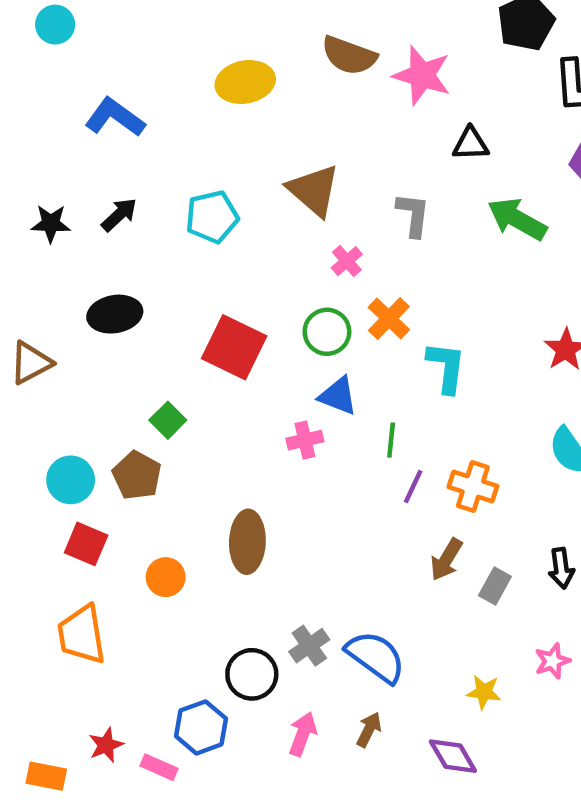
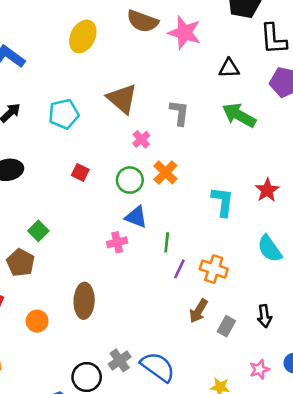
yellow ellipse: (245, 82) -> (83, 36), turned -52
black triangle: (471, 144) -> (229, 68), moved
red square: (234, 347) -> (80, 172), moved, size x0.5
cyan L-shape: (446, 367) -> (223, 202), moved

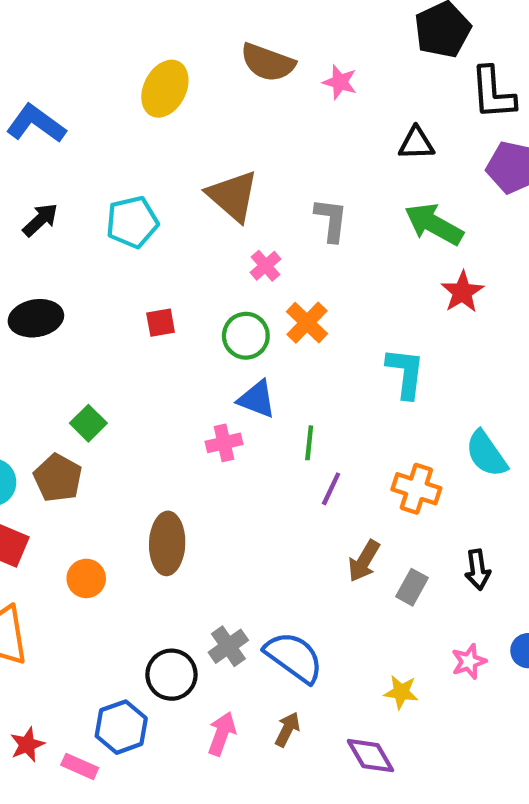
pink star: (184, 33) -> (340, 82), size x0.6
red square: (80, 172) -> (161, 323), turned -36
red star: (267, 190) -> (462, 292), moved
orange cross: (214, 269) -> (416, 489), moved

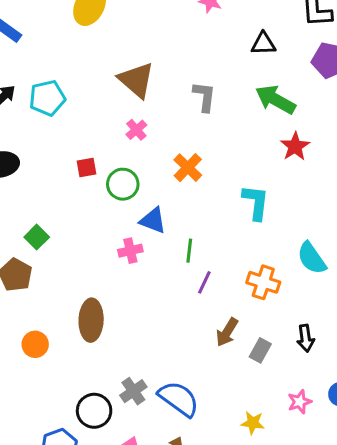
cyan pentagon: (132, 222) -> (47, 98), moved
pink cross: (266, 266) -> (136, 130), moved
green circle: (246, 336) -> (123, 184), moved

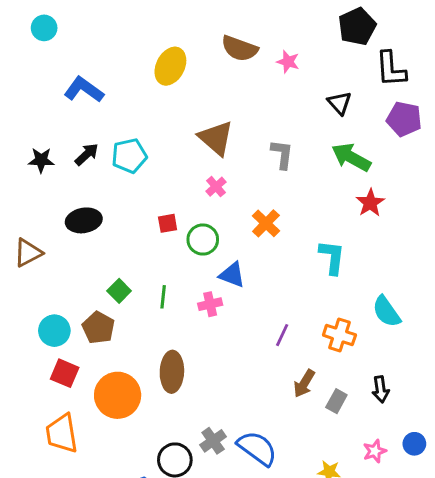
black triangle: (263, 44) -> (339, 103), turned 50
green line: (189, 251) -> (163, 297), moved
orange circle: (35, 344) -> (118, 395), size x1.8

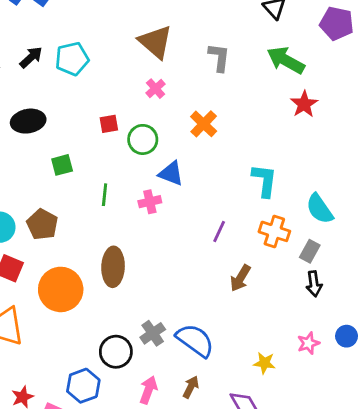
cyan L-shape: (332, 257) -> (264, 181), moved
green square: (119, 291) -> (62, 165), moved, turned 30
gray rectangle: (336, 401) -> (310, 251), moved

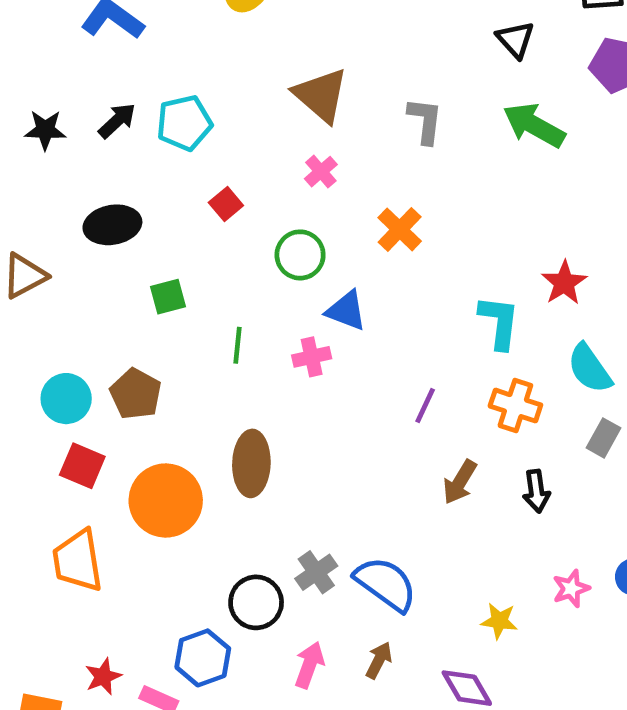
red star: (304, 104) -> (564, 283), moved
red square: (109, 124) -> (226, 204), moved, turned -30
gray rectangle: (310, 251) -> (603, 438), moved
black arrow: (314, 284) -> (536, 491), moved

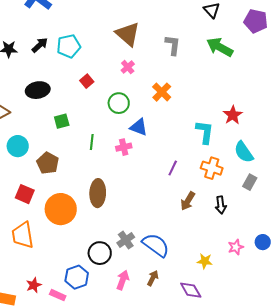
cyan circle: (66, 399) -> (18, 146), moved

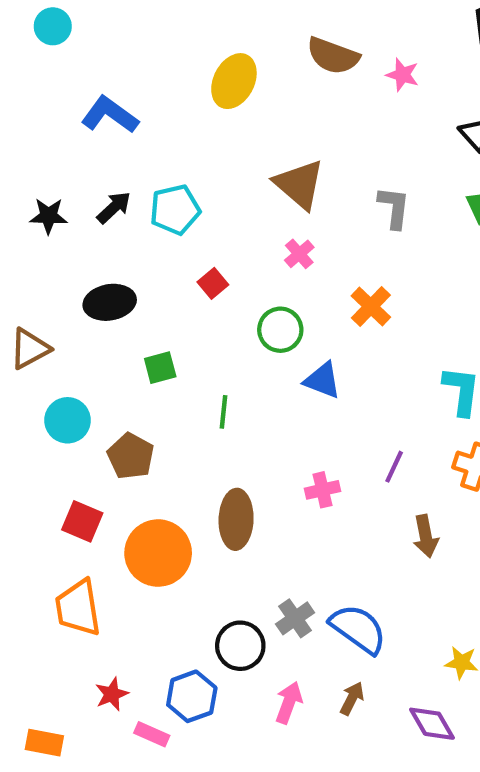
pink cross: (124, 147) -> (322, 490), moved
brown arrow: (188, 201) -> (426, 536), turned -42
red star: (34, 285) -> (112, 694), moved

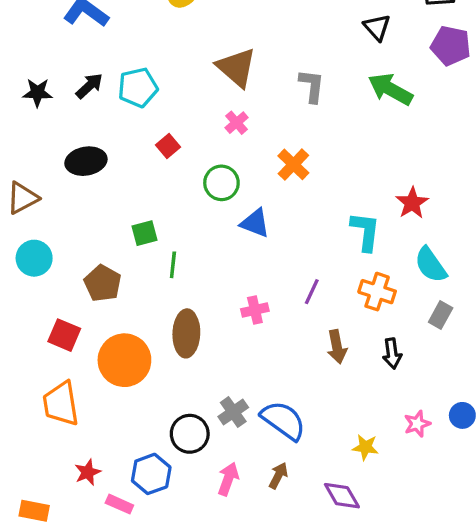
green square: (160, 368) -> (145, 233), moved
green line: (223, 412) -> (173, 265), moved
cyan circle: (68, 420) -> (34, 258), moved

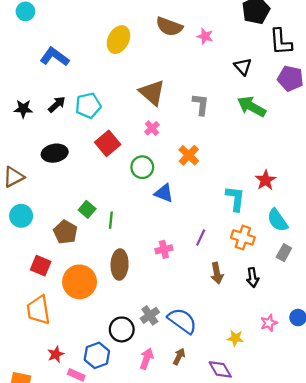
red square: (168, 146) -> (108, 143), size x1.6
green square: (145, 233) -> (87, 209), moved, turned -35

